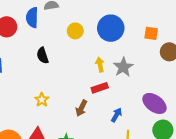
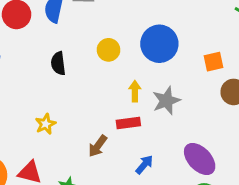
yellow circle: (75, 31) -> (109, 50), moved
orange square: (151, 33) -> (213, 62), turned -32

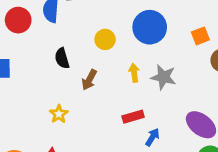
gray star: (166, 101) -> (163, 77), turned -30
red rectangle: (128, 123) -> (133, 117), moved
brown arrow: (98, 146) -> (89, 80), moved

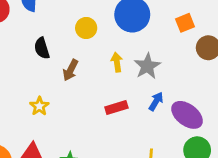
gray star: (163, 77) -> (147, 66), turned 30
blue arrow: (152, 137) -> (156, 101), moved

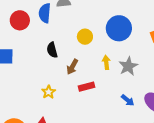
blue arrow: (156, 101) -> (128, 100), moved, turned 96
red rectangle: (116, 108) -> (86, 87), moved

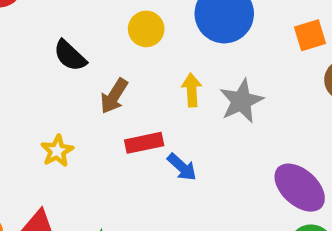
black semicircle: (52, 50) -> (70, 56), turned -35
blue arrow: (128, 100) -> (182, 167), moved

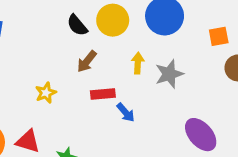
yellow circle: (146, 29) -> (113, 20), size x1.4
black semicircle: (70, 56) -> (77, 25), moved

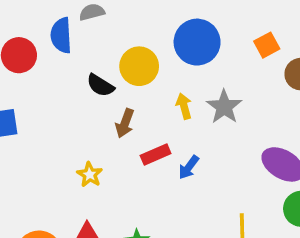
blue arrow: (126, 113) -> (189, 167), turned 96

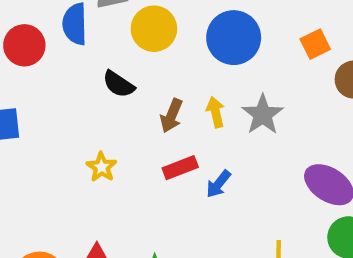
yellow circle: (139, 66) -> (154, 29), moved
brown arrow: (125, 123) -> (171, 116), moved
yellow star: (90, 175) -> (102, 167), moved

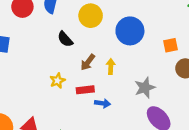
gray star: (263, 115) -> (145, 88), moved
yellow star: (102, 167) -> (57, 81), moved
blue arrow: (218, 184) -> (103, 103), turned -136

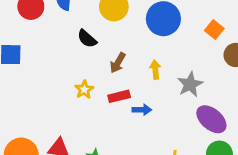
orange square: (171, 45) -> (214, 30), turned -32
yellow arrow: (111, 66) -> (155, 70), moved

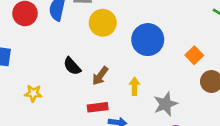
black semicircle: (87, 39) -> (72, 66), moved
yellow star: (84, 90) -> (33, 93), moved, turned 30

